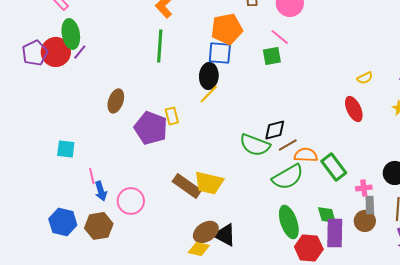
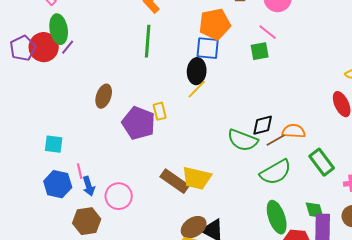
orange semicircle: (306, 155) -> (294, 131), moved
blue hexagon: (63, 222) -> (58, 184), moved

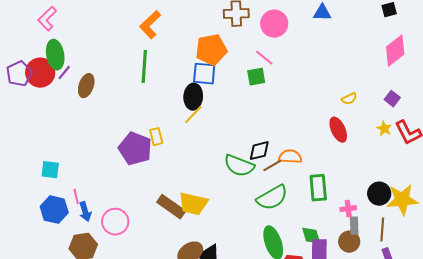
brown ellipse: (104, 96) -> (86, 86), moved
green rectangle: (322, 162) -> (318, 188), turned 32

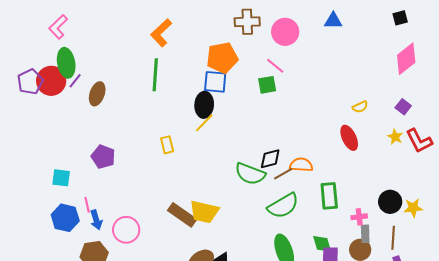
purple pentagon: (135, 149) -> (103, 157), moved, size x0.7
yellow star: (402, 200) -> (413, 208), size x0.6

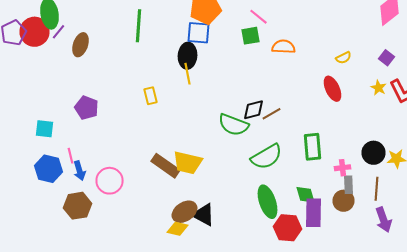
yellow line: (204, 123) -> (188, 74), turned -55
orange semicircle: (301, 165) -> (284, 47), moved
brown line: (283, 174) -> (272, 114), moved

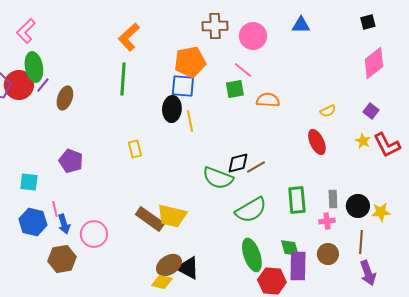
yellow line: (188, 74) -> (190, 121), moved
gray rectangle: (348, 185) -> (333, 199), moved

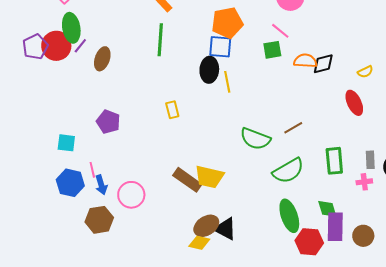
black diamond: (238, 163) -> (323, 64), moved
brown circle: (328, 254) -> (363, 236), moved

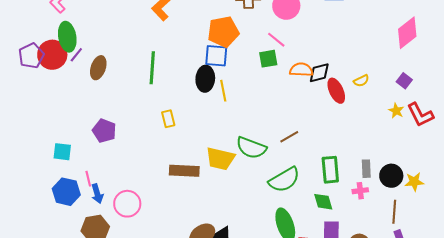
green line: (160, 40) -> (152, 68), moved
red ellipse: (354, 103) -> (336, 91), moved
yellow trapezoid: (209, 177) -> (220, 159), moved
brown rectangle: (187, 180) -> (184, 171), moved, turned -32
green diamond: (327, 209) -> (323, 202), moved

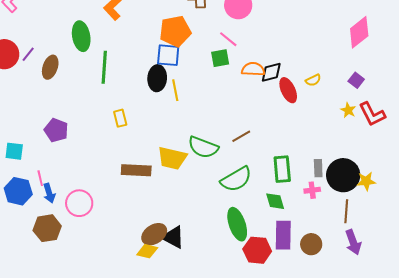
green ellipse: (67, 37) -> (81, 36), moved
black circle: (391, 176) -> (343, 175), size x1.4

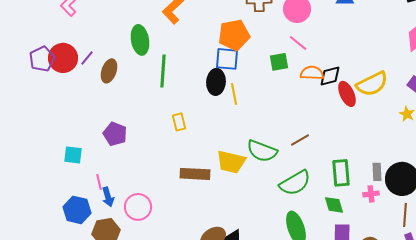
pink line: (228, 39) -> (298, 43), moved
yellow semicircle: (313, 80) -> (372, 84), size x2.0
blue hexagon: (18, 191) -> (77, 210), moved

